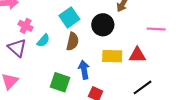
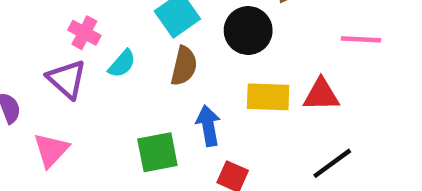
green square: (60, 82) -> (157, 152), turned -30

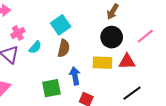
black circle: (248, 31) -> (112, 37), moved
pink cross: (84, 33) -> (18, 33), turned 32
pink line: (361, 39) -> (145, 36), turned -42

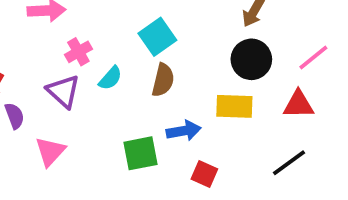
red triangle: (127, 62) -> (298, 104), moved
blue arrow: (75, 76) -> (184, 131), turned 90

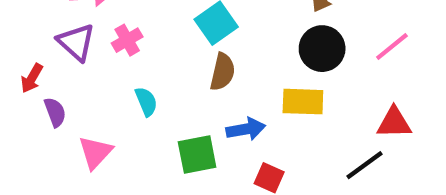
cyan semicircle: (110, 78) -> (146, 102), moved, turned -64
purple triangle: (63, 91) -> (76, 42), moved
red triangle: (298, 104) -> (394, 123), moved

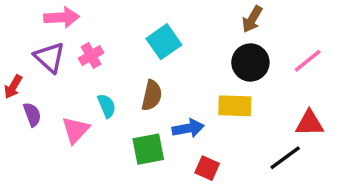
brown semicircle: (222, 72) -> (152, 95), moved
pink triangle: (95, 152) -> (75, 130), moved

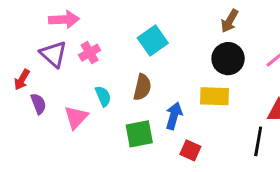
blue arrow: (188, 128) -> (174, 116), turned -64
black line: (285, 158) -> (258, 141), turned -44

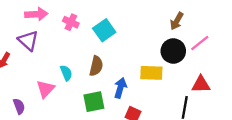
brown arrow: (230, 21) -> (177, 21), moved
pink cross: (90, 53) -> (71, 22), moved, turned -35
black circle: (228, 59) -> (173, 51), moved
purple semicircle: (38, 104) -> (19, 106), moved

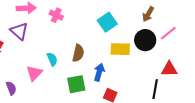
cyan square: (104, 30) -> (107, 22), moved
yellow rectangle: (151, 73) -> (120, 49), moved

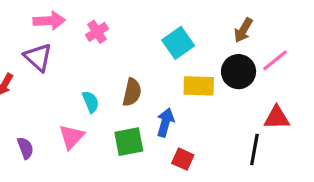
pink cross: (56, 15) -> (97, 32), turned 32
pink triangle: (34, 73) -> (72, 137), moved

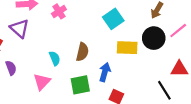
purple semicircle: (25, 148) -> (11, 68), moved
black line: (254, 150) -> (164, 90), turned -42

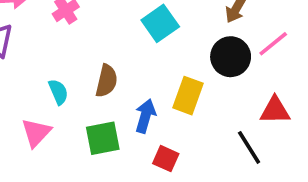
yellow rectangle: (127, 48) -> (188, 96), moved, turned -72

